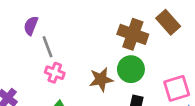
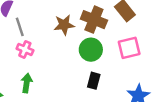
brown star: (101, 79) -> (64, 25), moved
pink square: (177, 88) -> (129, 48), moved

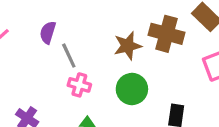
green circle: (91, 50) -> (132, 89), moved

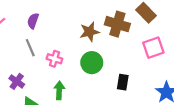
gray line: (69, 56) -> (30, 48), moved

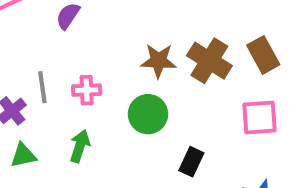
gray line: (30, 48) -> (42, 87), moved
pink cross: (54, 59) -> (87, 90), turned -35

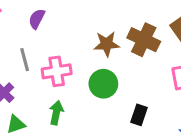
gray line: (42, 87) -> (25, 60), moved
pink cross: (87, 90) -> (57, 71), size x1.4

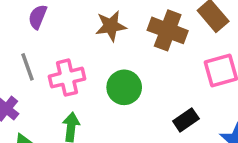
brown star: (107, 44) -> (111, 26), moved
black rectangle: (139, 115) -> (186, 120), moved, turned 42

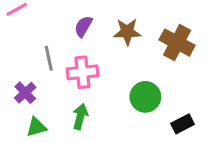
purple semicircle: (38, 17) -> (83, 26), moved
green circle: (124, 87) -> (145, 97), moved

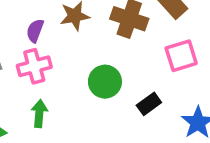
purple semicircle: (83, 26) -> (35, 31), moved

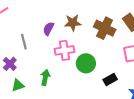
pink cross: (34, 66) -> (64, 50), moved

